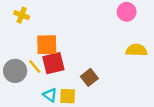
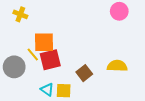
yellow semicircle: (136, 50) -> (117, 66), moved
yellow line: (35, 67) -> (33, 55), moved

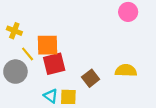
yellow cross: (20, 14) -> (14, 31), moved
yellow line: (33, 55) -> (28, 54), moved

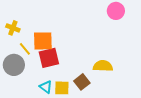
yellow semicircle: (126, 70) -> (103, 66), moved
brown square: (91, 78) -> (82, 82), moved

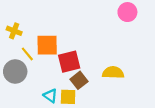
red square: (49, 58) -> (69, 62), moved
brown square: (82, 82) -> (79, 80), moved

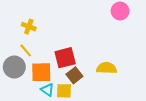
yellow cross: (14, 31) -> (29, 27), moved
orange square: (47, 45) -> (41, 72), moved

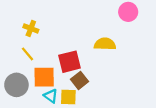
gray circle: (14, 67) -> (16, 85), moved
yellow semicircle: (107, 68) -> (105, 44), moved

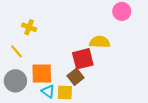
yellow line: (28, 54) -> (16, 51), moved
red square: (70, 62) -> (83, 59), moved

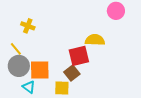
gray circle: (15, 81) -> (19, 66), moved
cyan triangle: (48, 91) -> (29, 87), moved

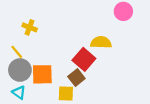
red square: (79, 56) -> (84, 59), turned -35
cyan triangle: (29, 87) -> (19, 92), moved

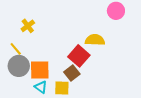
yellow cross: (30, 27) -> (28, 26), turned 32
cyan triangle: (19, 92) -> (41, 87), moved

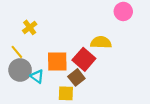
orange square: (40, 70) -> (57, 61), moved
cyan triangle: (41, 87) -> (37, 76), moved

